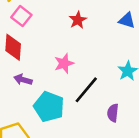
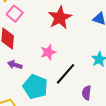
red star: (78, 20) -> (60, 18), size x1.6

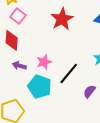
pink star: (48, 52) -> (44, 62), moved
purple semicircle: (87, 93) -> (89, 91), turned 32

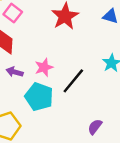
purple semicircle: (89, 91) -> (95, 127), moved

